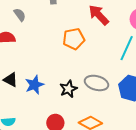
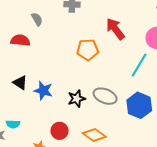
blue star: (34, 85) -> (43, 91), turned 30

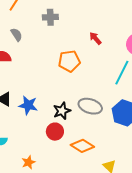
red arrow: (115, 29) -> (95, 38), size x0.6
red circle: (60, 131) -> (55, 132), moved

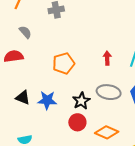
red arrow: (95, 38) -> (107, 58), moved, turned 48
orange pentagon: (69, 61) -> (64, 63), moved

